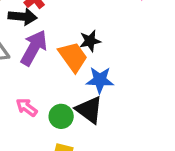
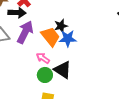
blue star: (100, 80) -> (68, 38), moved
pink arrow: (27, 107) -> (43, 58), moved

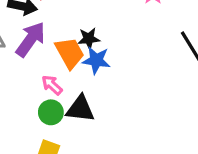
black triangle: (63, 70) -> (80, 109), turned -36

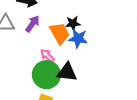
purple arrow: (31, 39) -> (32, 24), size x0.7
green circle: (51, 112) -> (46, 75), size x1.6

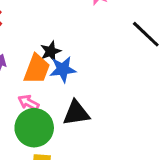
orange trapezoid: (60, 33) -> (37, 69), turned 65
black triangle: (67, 72) -> (76, 113), moved

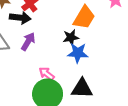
orange trapezoid: (37, 69) -> (84, 17), moved

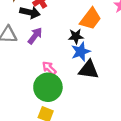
blue star: (78, 53) -> (81, 52), turned -30
black triangle: (82, 89) -> (89, 70), moved

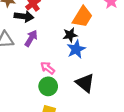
black triangle: (89, 70) -> (85, 83), moved, turned 36
green circle: (48, 87) -> (48, 86), size x0.7

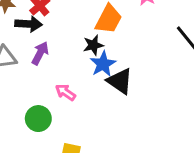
black triangle: (85, 83) -> (120, 81), moved
green circle: (48, 86) -> (38, 119), moved

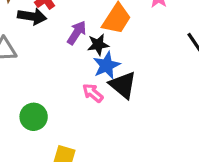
purple arrow: (40, 53) -> (77, 33), moved
pink arrow: (65, 92) -> (93, 93), moved

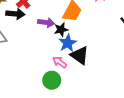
purple arrow: (77, 33) -> (46, 23), turned 70
green circle: (34, 117) -> (52, 80), moved

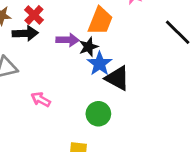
pink arrow: (60, 62) -> (41, 99), moved
green circle: (52, 80) -> (98, 114), moved

